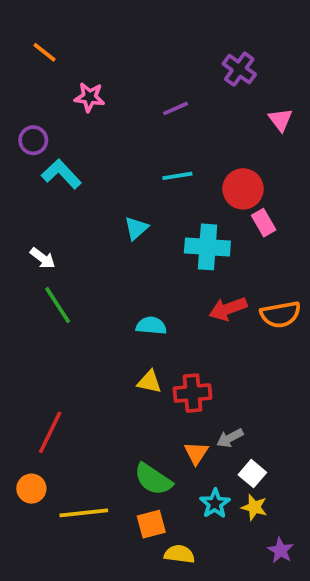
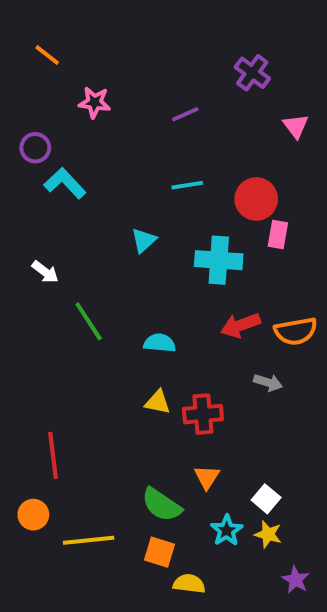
pink rectangle: (264, 223) -> (278, 235), turned 40
green line: (58, 305) -> (89, 321), moved
red line: (50, 432) -> (53, 455), turned -33
gray arrow: (230, 438) -> (268, 382), moved, turned -135
orange square: (151, 524) -> (160, 552), turned 32

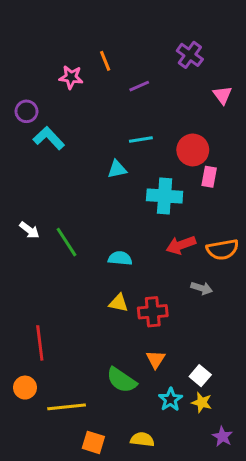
orange line: (47, 55) -> (105, 61), moved, turned 30
cyan triangle: (144, 240) -> (117, 169), moved, turned 30
white arrow: (45, 272) -> (29, 230), moved
orange square: (160, 552) -> (93, 442), moved

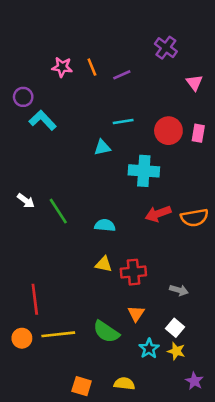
orange line: (105, 61) -> (92, 67), moved
pink rectangle: (209, 177) -> (198, 133), moved
gray arrow: (202, 288) -> (179, 290), moved
yellow line: (67, 407) -> (58, 334), moved

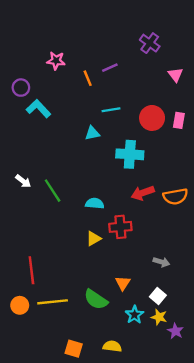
orange line: (92, 67) -> (88, 78), moved
yellow triangle: (104, 264) -> (93, 239), turned -42
red cross: (133, 272) -> (120, 227), moved
purple star: (194, 381) -> (175, 331), moved

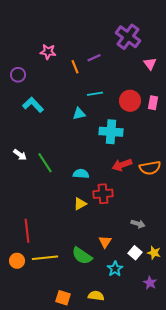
purple cross: (150, 43) -> (128, 37), size x1.4
cyan L-shape: (38, 109) -> (33, 105), moved
yellow star: (159, 317) -> (154, 253), moved

